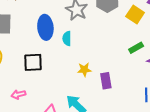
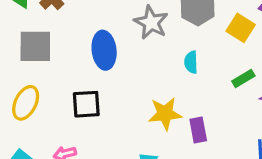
cyan semicircle: (67, 38) -> (191, 62), moved
yellow star: (84, 70) -> (165, 114), size x1.5

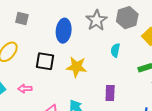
gray square: (35, 46) -> (22, 18), size x0.6
yellow star: (165, 114) -> (77, 67), moved

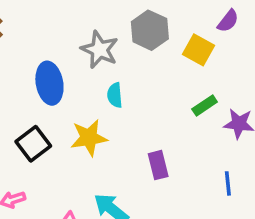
cyan semicircle: (115, 50) -> (115, 95), moved
black square: (45, 61) -> (33, 144), turned -30

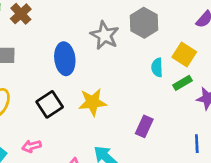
yellow square: (199, 50) -> (184, 54), moved
cyan semicircle: (115, 95) -> (157, 67), moved
purple rectangle: (158, 165) -> (144, 126), turned 35

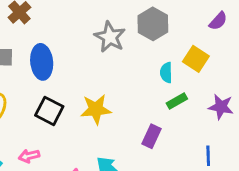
blue ellipse: (65, 59) -> (42, 62), moved
green rectangle: (183, 83) -> (177, 101), moved
black square: (50, 104) -> (49, 111), turned -30

